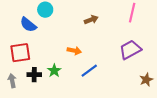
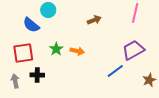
green star: (54, 71) -> (56, 49), moved
blue line: (89, 71) -> (115, 71), moved

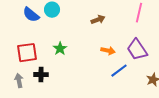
blue semicircle: (31, 25) -> (31, 15), moved
purple trapezoid: (133, 50) -> (137, 50), turned -95
orange arrow: (77, 51) -> (108, 51), moved

